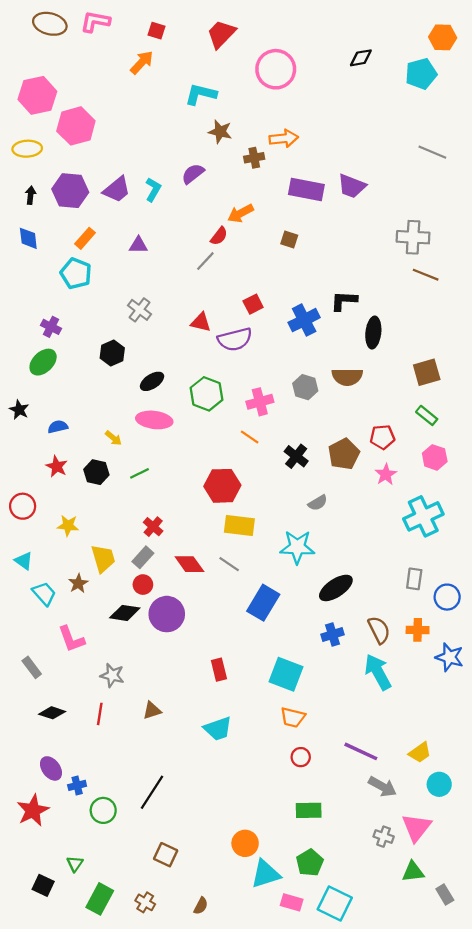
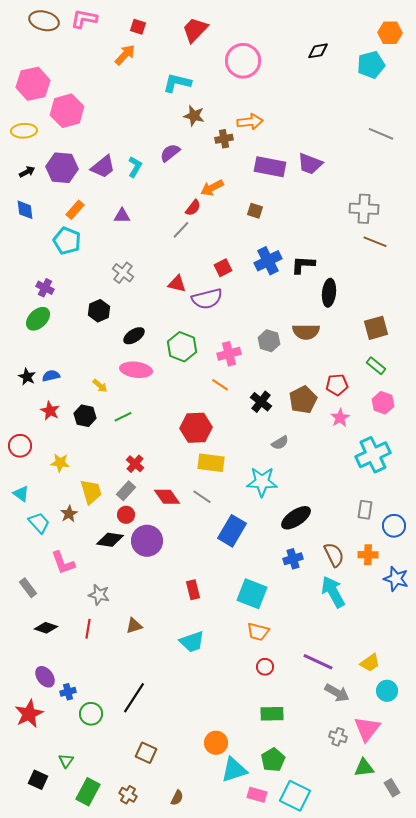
black arrow: (31, 195) -> (27, 172), turned 56
blue cross: (304, 320) -> (268, 261), moved
black star: (19, 410) -> (27, 377), moved

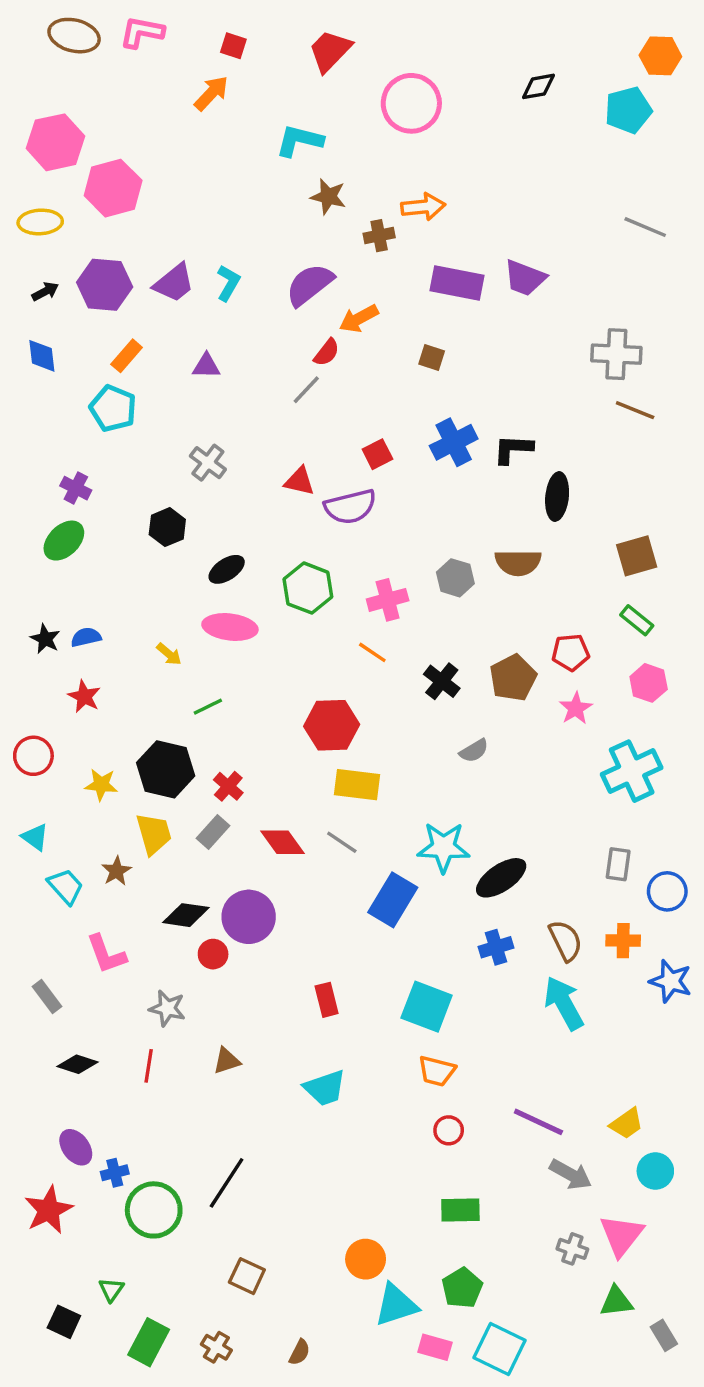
purple semicircle: (170, 153) -> (310, 285), moved, size x1.4
black hexagon: (85, 416) -> (166, 769), moved, size x1.5
cyan star: (262, 482) -> (444, 847), moved
red circle: (126, 515) -> (213, 954), moved
green circle: (91, 714) -> (154, 1210), size x1.4

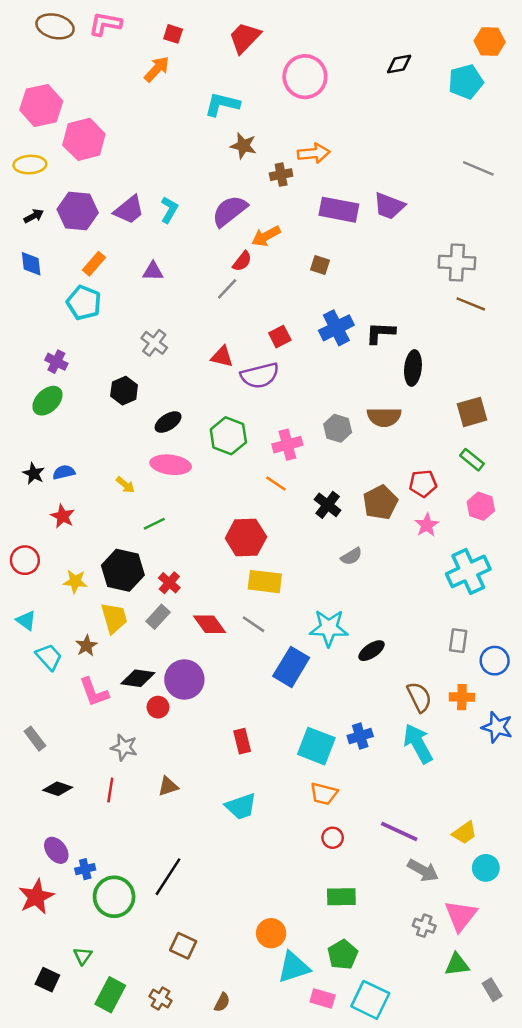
black ellipse: (501, 878) -> (372, 651), size x0.7
blue cross: (496, 947) -> (360, 736), moved
pink L-shape: (106, 954) -> (94, 692), moved

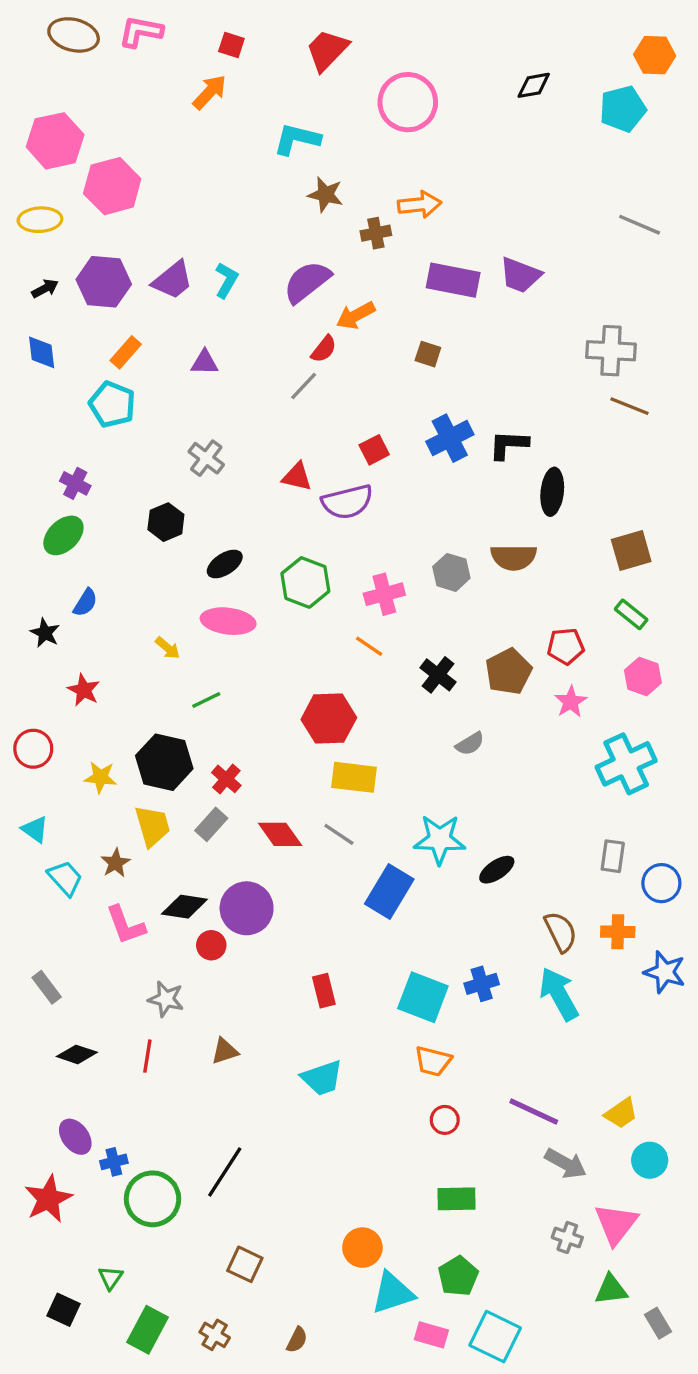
blue semicircle: (64, 472) -> (85, 603), moved, turned 135

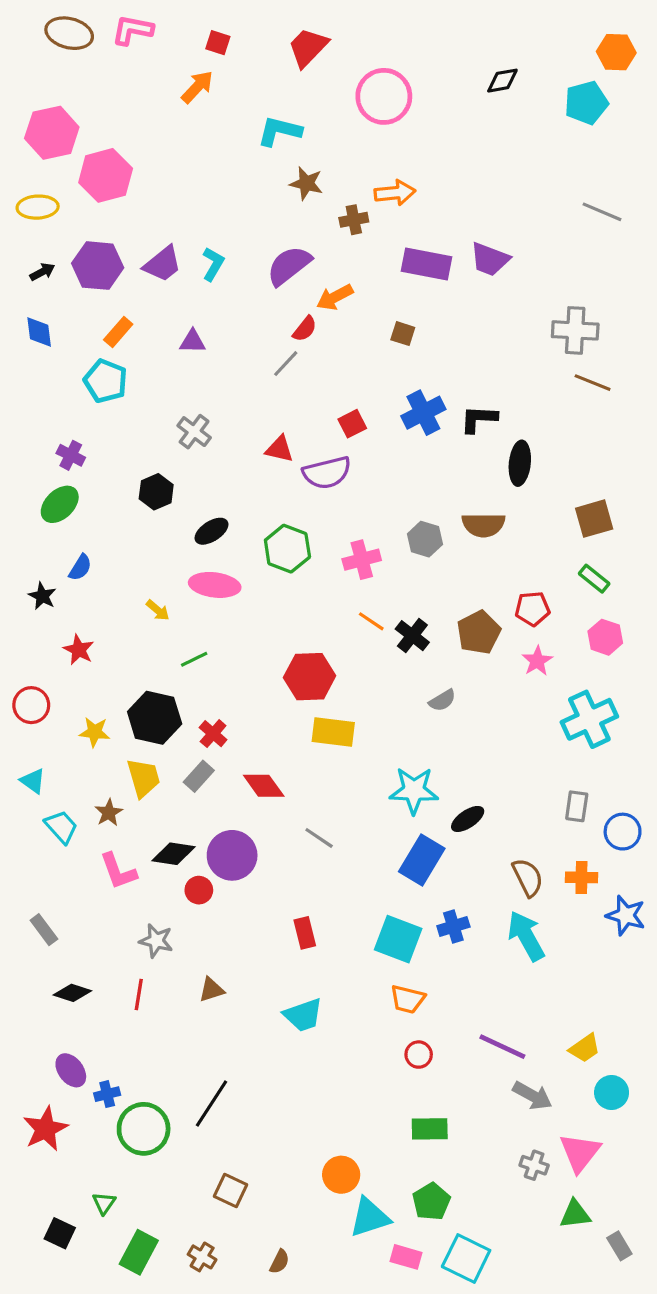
orange line: (369, 646) -> (371, 621), moved
gray line: (339, 834) -> (319, 838), moved
blue rectangle: (389, 891) -> (422, 860), moved

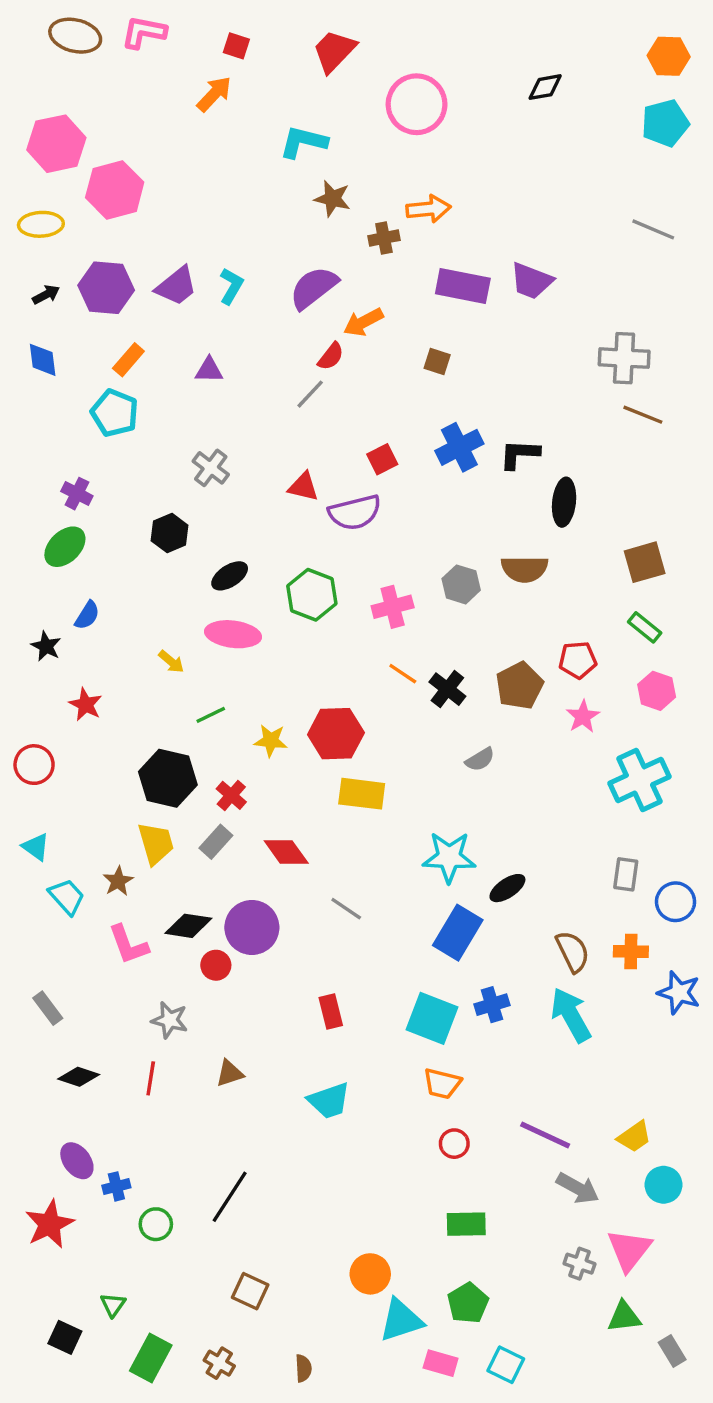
cyan pentagon: (586, 103) -> (665, 123), moved
yellow star: (94, 732) -> (271, 741), moved
green circle: (144, 1129) -> (156, 1224), size x0.6
cyan square: (466, 1259) -> (506, 1365), size x0.7
brown semicircle: (279, 1262) -> (303, 1368), turned -30

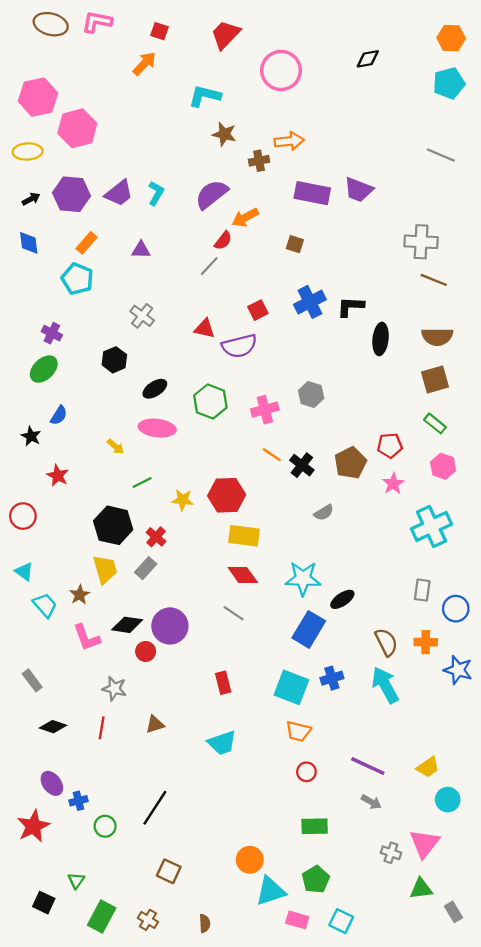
brown semicircle: (525, 569) -> (437, 337), moved
red diamond: (286, 852) -> (243, 575), moved
gray arrow: (578, 1188) -> (371, 802), moved, size x0.7

